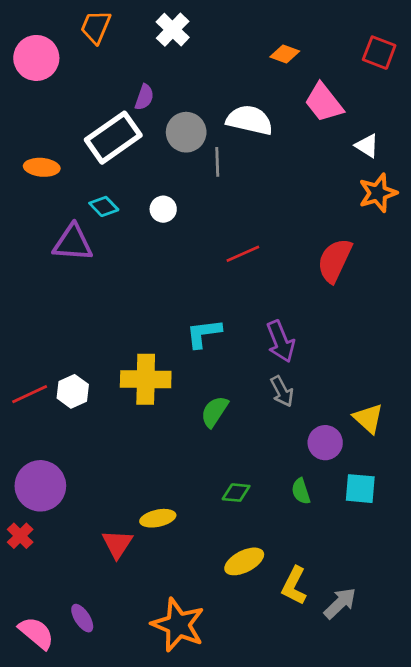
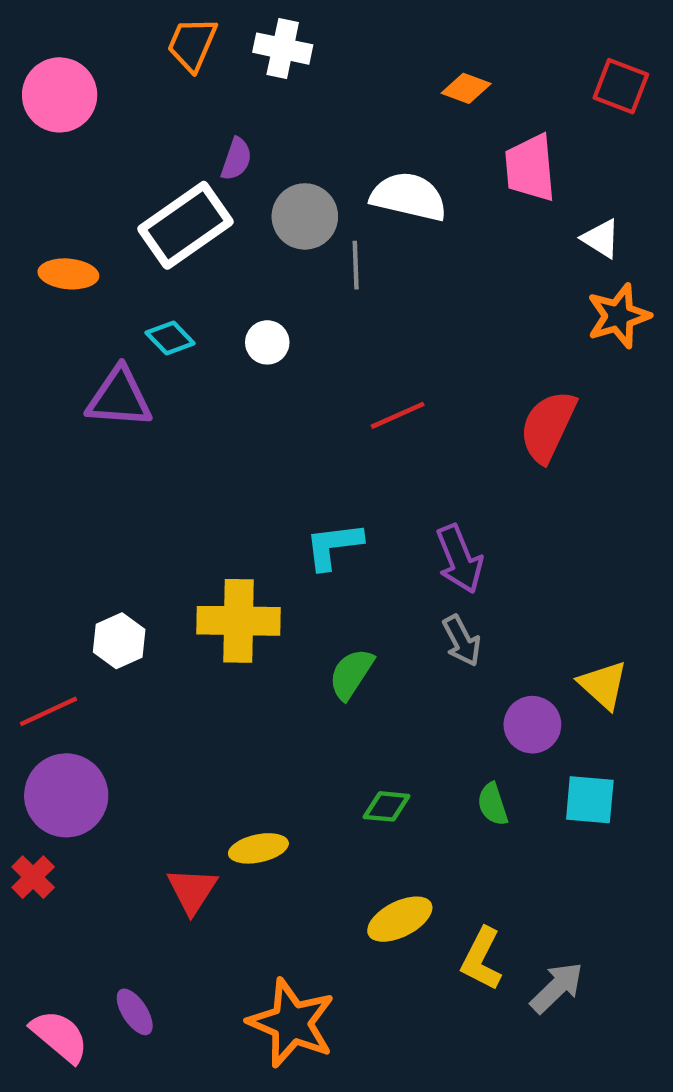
orange trapezoid: (96, 27) -> (192, 44), moved
white cross: (173, 30) -> (283, 49), turned -32
pink trapezoid: (324, 103) -> (530, 168), turned 33
red line: (30, 394) -> (49, 711), moved

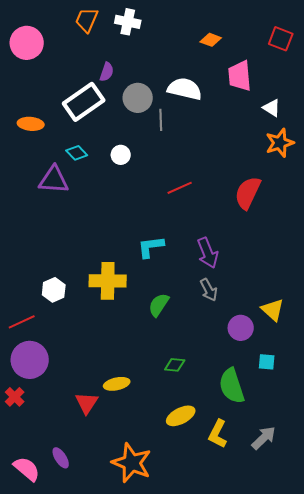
cyan square: (590, 800) -> (267, 362), size x0.7
green semicircle: (493, 804) -> (232, 386), moved, size x1.8
gray arrow: (557, 988) -> (264, 438), moved

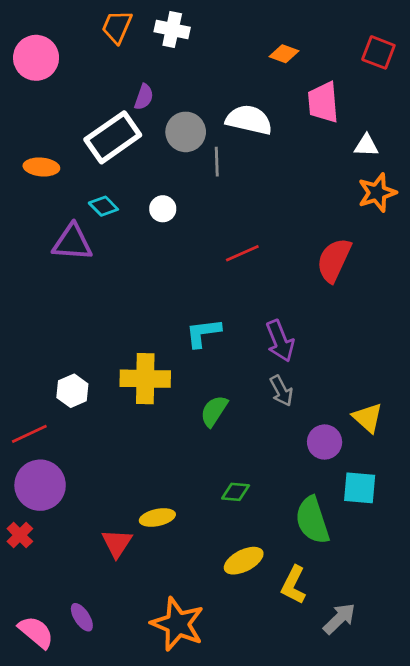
white triangle: (272, 108) -> (366, 145), turned -30
cyan square: (267, 362) -> (360, 488), size x1.5
gray arrow: (264, 438) -> (339, 619), moved

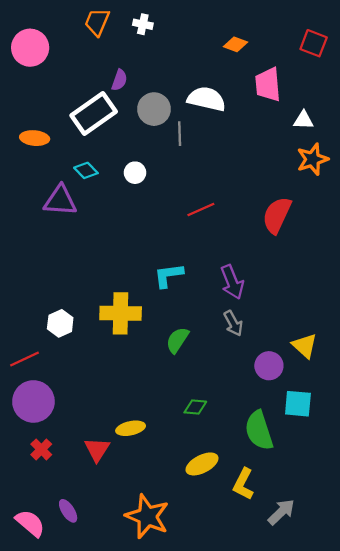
white cross: (172, 29) -> (143, 24), size x0.7
red cross: (20, 535) -> (41, 449), moved

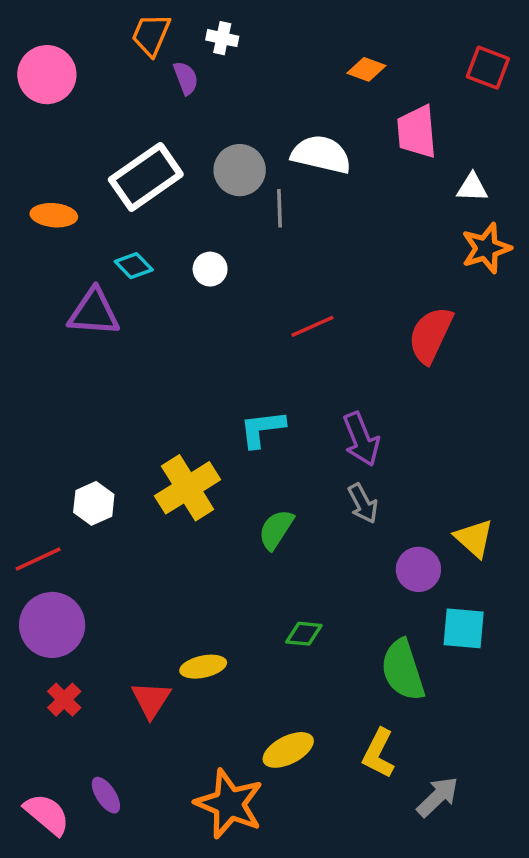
purple semicircle: (119, 80) -> (186, 78), moved, turned -40
yellow cross: (121, 313) -> (188, 488), turned -33
yellow ellipse: (202, 464) -> (288, 750), moved

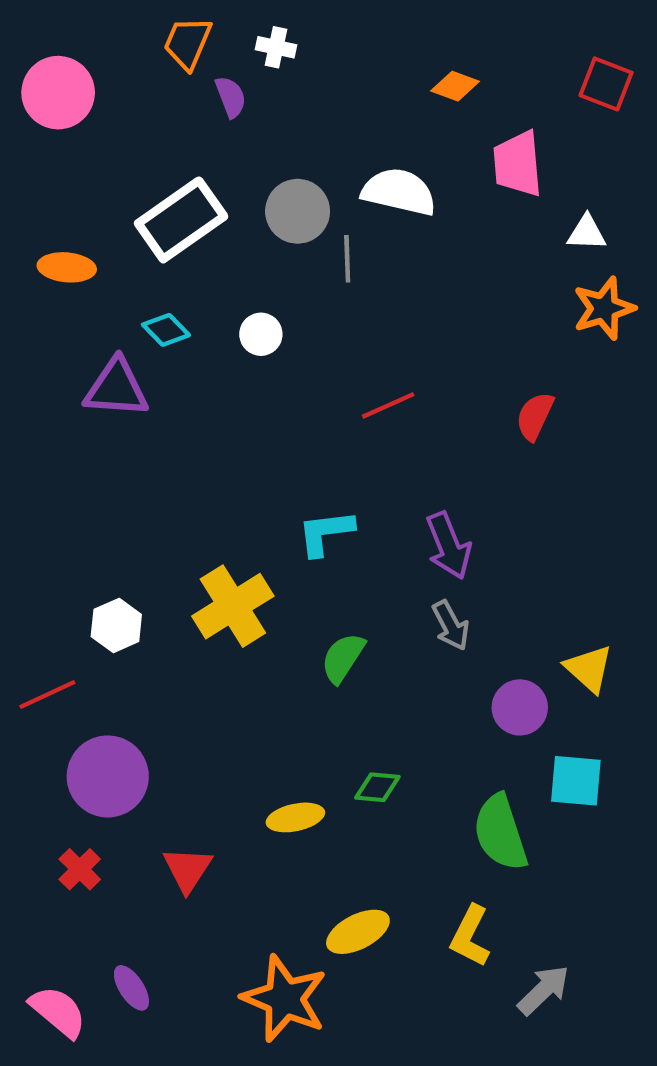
red semicircle: (431, 335) -> (535, 416), size x0.7
purple circle: (52, 625) -> (108, 776), moved
yellow ellipse: (203, 667) -> (295, 817), moved

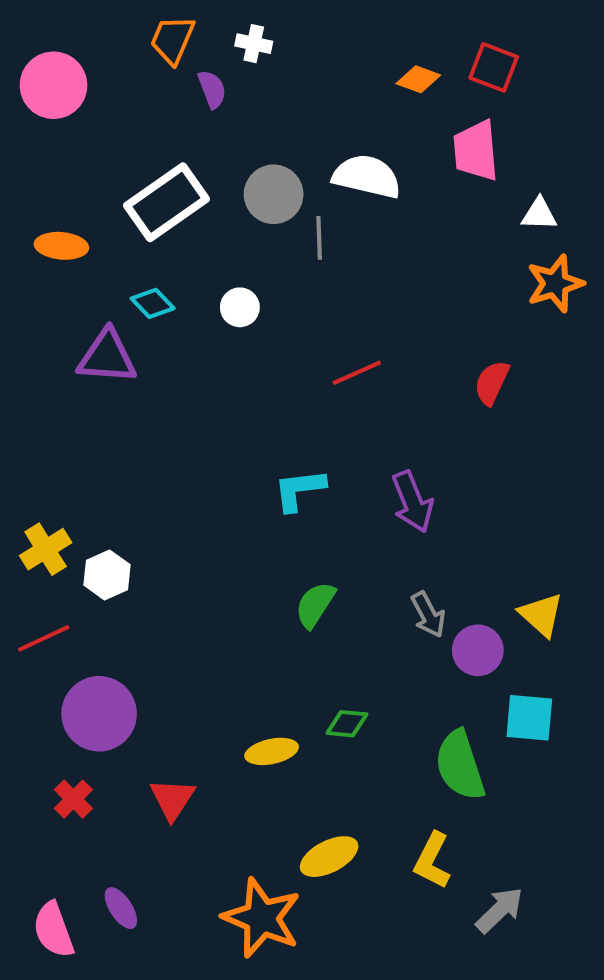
red square: (606, 84) -> (494, 67), moved
yellow cross: (233, 606) -> (46, 549), moved, size x0.7
gray arrow: (451, 625) -> (428, 615), moved
pink semicircle: (58, 1012) -> (53, 930), turned -150

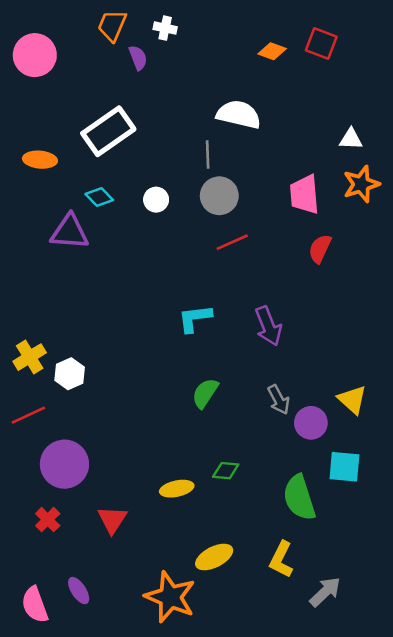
pink trapezoid: (476, 151) -> (304, 194), moved
gray circle: (274, 194) -> (219, 196), moved

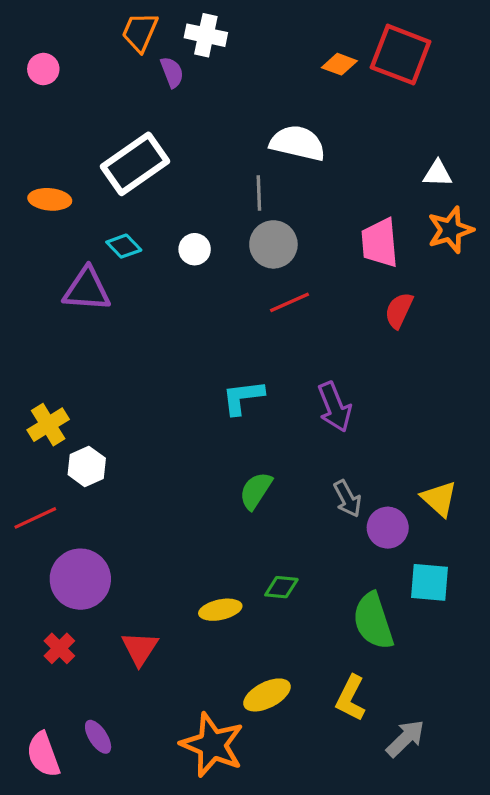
white cross: (165, 28) -> (206, 35), size x1.4
red square: (321, 44) -> (401, 55), size x1.5
pink circle: (35, 55) -> (43, 69), size x0.6
yellow cross: (30, 357) -> (48, 425), moved

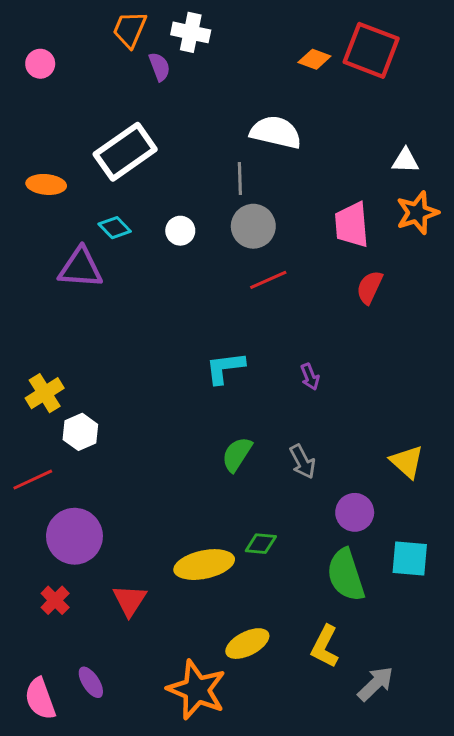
purple arrow: (335, 407) -> (310, 377), size x0.6
gray arrow: (347, 499) -> (303, 462), moved
purple circle: (388, 528) -> (355, 512), moved
cyan square: (429, 582) -> (410, 559), moved
yellow ellipse: (220, 610) -> (204, 565), size x1.5

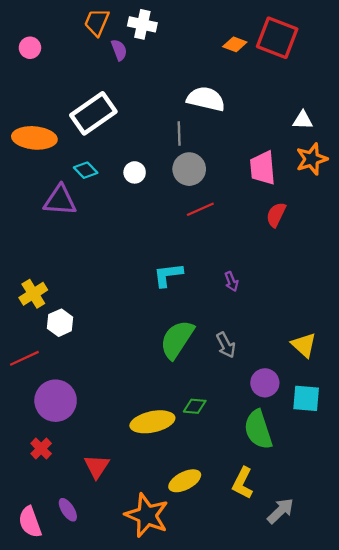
orange ellipse: (46, 184) -> (34, 138), size x1.5
green semicircle: (237, 454) -> (177, 339), size x1.5
cyan square: (410, 559) -> (306, 398), moved
red triangle: (130, 600) -> (97, 466), moved

